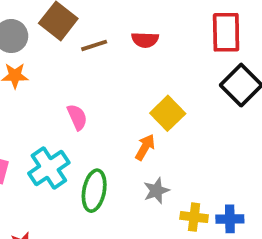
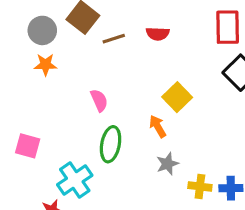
orange arrow: (145, 147) -> (158, 126), turned -60
cyan cross: (49, 168) -> (75, 180), moved
green ellipse: (94, 191) -> (111, 144), moved

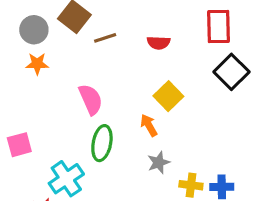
red semicircle: (158, 34) -> (159, 43), moved
pink semicircle: (99, 100) -> (91, 99), size x1.4
pink square: (28, 146) -> (19, 145), turned -30

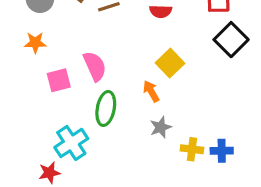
orange star: (37, 64) -> (35, 43), moved
pink square: (19, 145) -> (59, 80), moved

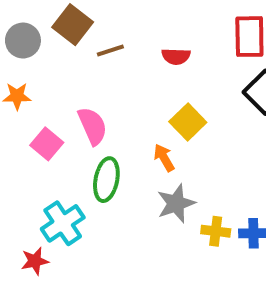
pink square: (59, 80) -> (47, 144), turned -35
gray star: (161, 127) -> (176, 203), size x1.4

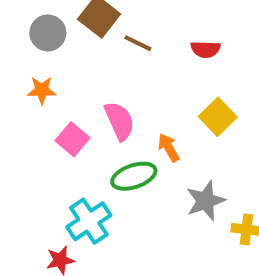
brown line: (110, 50) -> (138, 43), turned 44
orange arrow: (164, 158) -> (169, 148), moved
green ellipse: (106, 180) -> (134, 176), turned 60

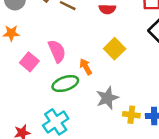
cyan cross: (89, 221) -> (56, 122), moved

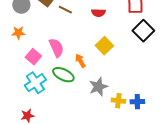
green ellipse: (65, 84) -> (63, 75), turned 45
cyan cross: (56, 122) -> (35, 83), moved

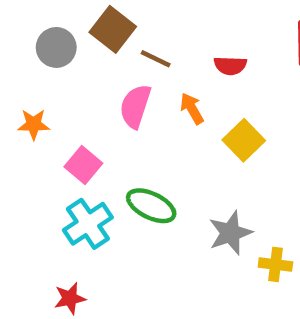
orange star: (18, 33) -> (34, 124), moved
pink semicircle: (56, 48) -> (135, 106), moved, turned -138
orange arrow: (80, 61) -> (192, 109), moved

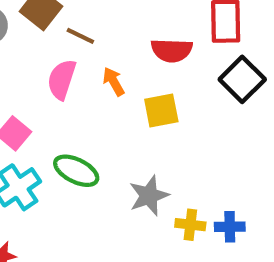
red semicircle: (230, 66) -> (172, 50), moved, size x1.4
yellow square: (244, 140) -> (161, 111), turned 33

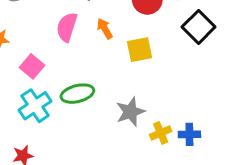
green ellipse: (76, 171) -> (77, 94), turned -40
yellow cross: (190, 225) -> (161, 133), turned -30

